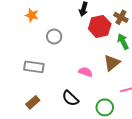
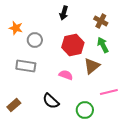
orange star: (32, 15) -> (16, 28), moved
red hexagon: (100, 26) -> (73, 45), moved
gray rectangle: (34, 67) -> (26, 66), moved

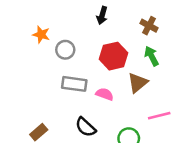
gray rectangle: (26, 66) -> (74, 84), moved

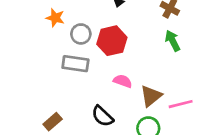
red hexagon: (113, 56) -> (112, 41), moved
brown triangle: (138, 83) -> (151, 96), moved
gray rectangle: (74, 84) -> (75, 64), moved

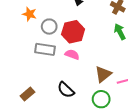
pink semicircle: (123, 81) -> (72, 55), moved

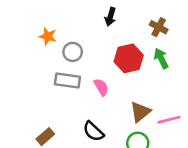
red hexagon: (73, 32) -> (129, 58), moved
pink semicircle: (72, 55) -> (101, 87), turned 40

